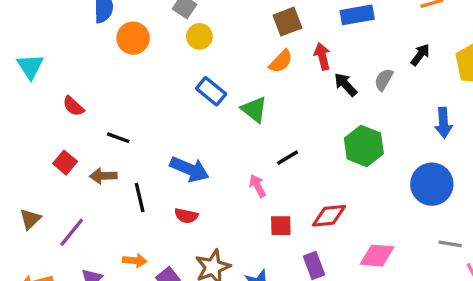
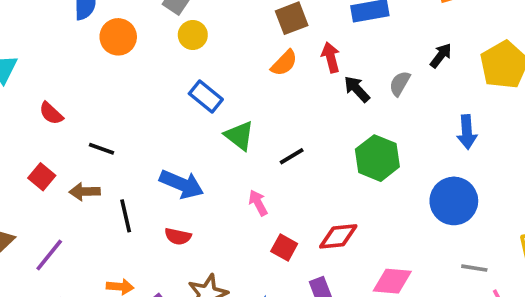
green triangle: (254, 109) -> (239, 136), moved
black line: (287, 158) -> (292, 156), moved
red square: (281, 226) -> (284, 248), turned 30

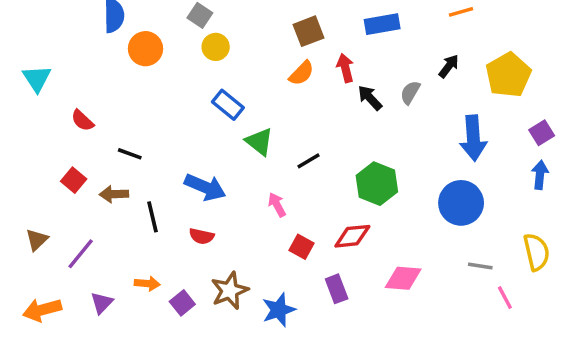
blue arrow: (467, 132) -> (473, 138), size x1.4
green hexagon: (377, 158) -> (377, 184), moved

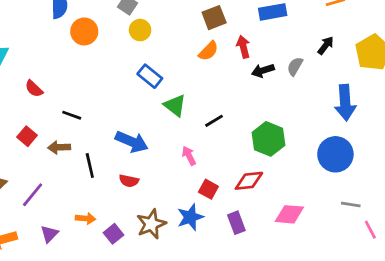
black arrow: (370, 98) -> (263, 71), turned -65
blue star: (279, 310) -> (190, 217), moved

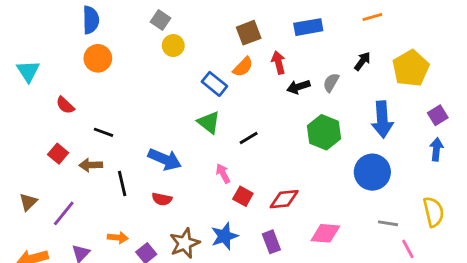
orange circle: (84, 31) -> (98, 58), moved
blue rectangle: (150, 76) -> (214, 84), moved
green hexagon: (268, 139) -> (324, 132), moved
red square: (208, 189) -> (243, 196), moved

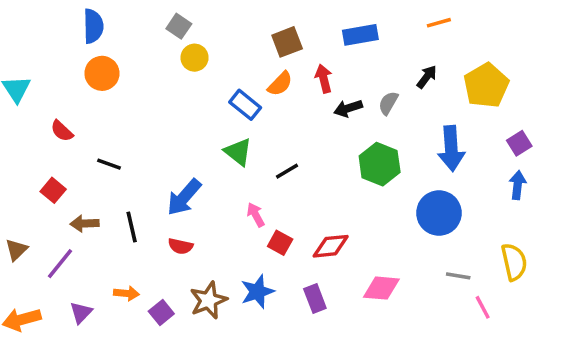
blue arrow: (165, 159) -> (184, 197), turned 108
brown arrow: (91, 165) -> (85, 223), moved

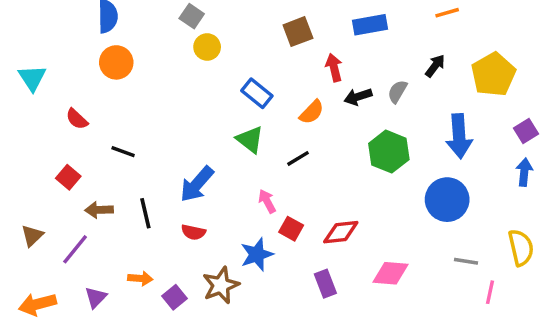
orange semicircle: (280, 84) -> (312, 112), moved
blue star: (257, 292) -> (257, 254), moved
pink line: (483, 307) -> (490, 292), turned 40

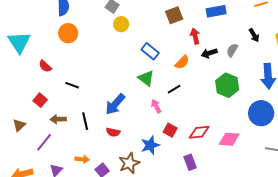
black arrow: (435, 66) -> (254, 35), turned 112
cyan triangle: (32, 78) -> (19, 42), size x1.4
pink arrow: (267, 201) -> (156, 106), moved
brown triangle: (32, 236) -> (19, 125), moved
pink diamond: (391, 273) -> (229, 139), moved

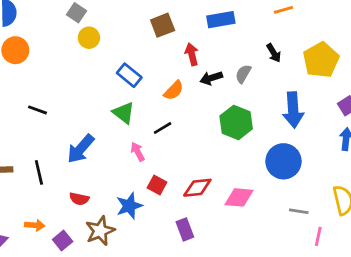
black line: (72, 85) -> (38, 110), moved
red semicircle: (113, 132) -> (79, 199), moved

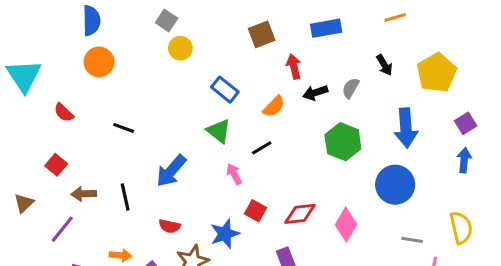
pink diamond: (239, 197) -> (346, 225), turned -64

